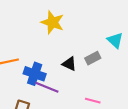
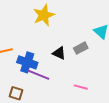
yellow star: (53, 22) -> (44, 15), turned 30

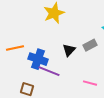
black triangle: (59, 53) -> (69, 50), turned 48

